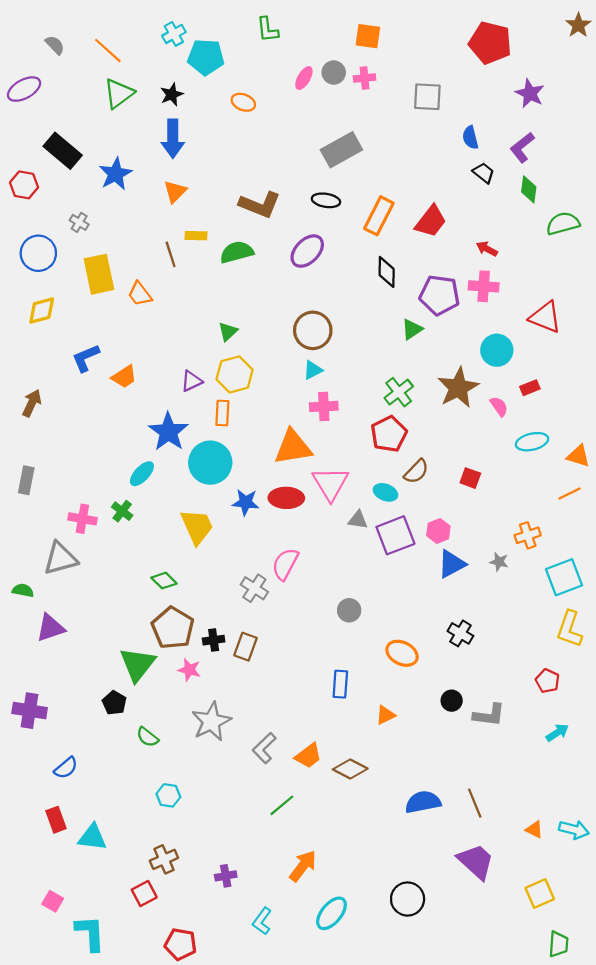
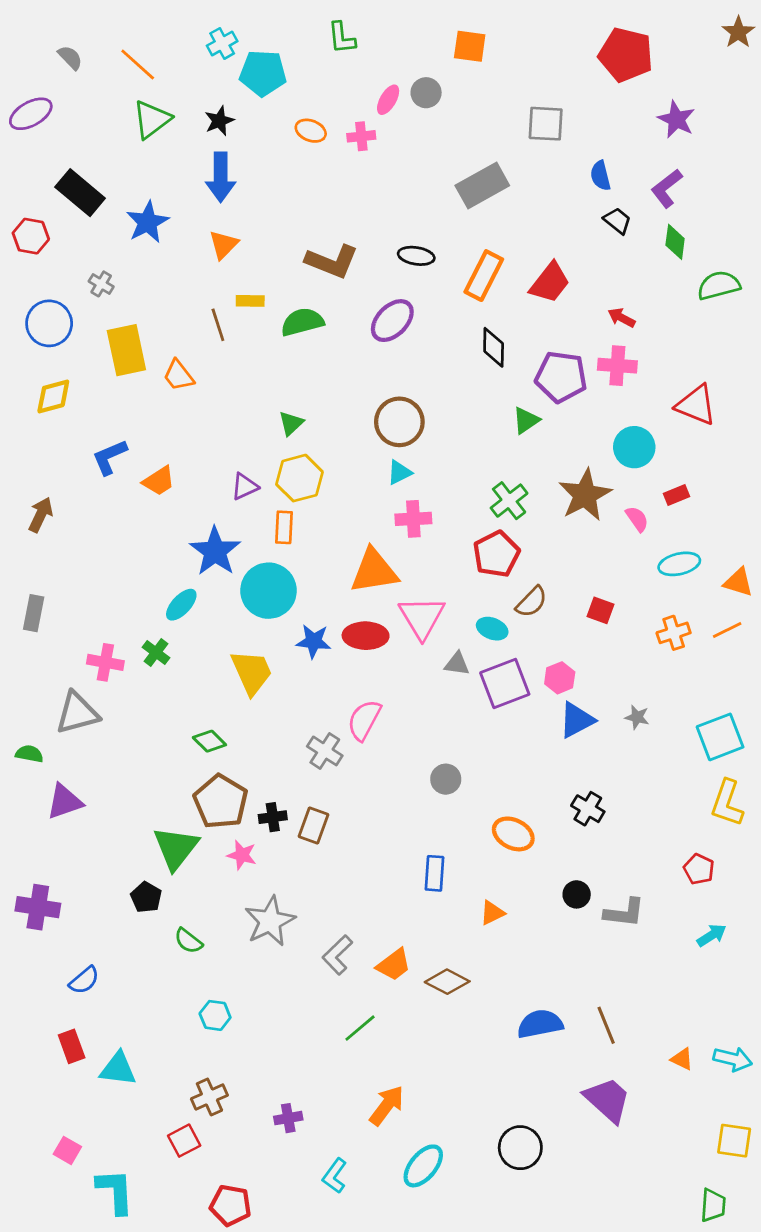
pink cross: (365, 78) -> (361, 136), moved
gray rectangle: (341, 150) -> (482, 186), moved
orange cross: (528, 535) -> (674, 633), moved
yellow square: (540, 894) -> (734, 1141), moved, turned 32

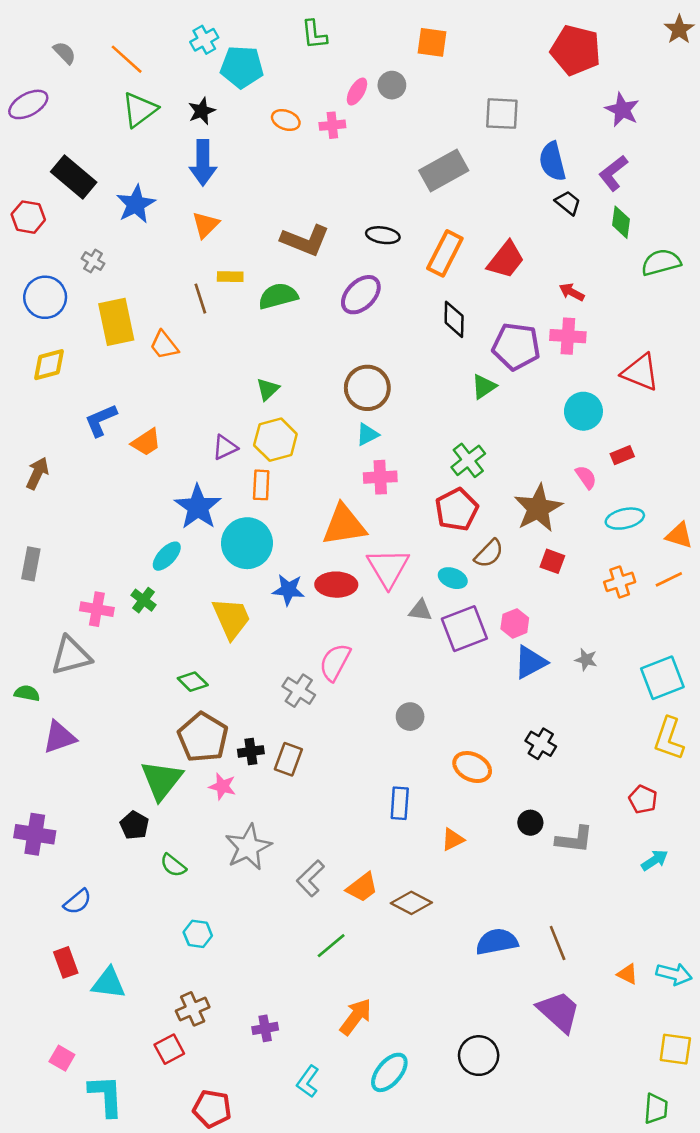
blue semicircle: (600, 176) -> (552, 161), size x1.4
brown star: (585, 495) -> (538, 508), moved

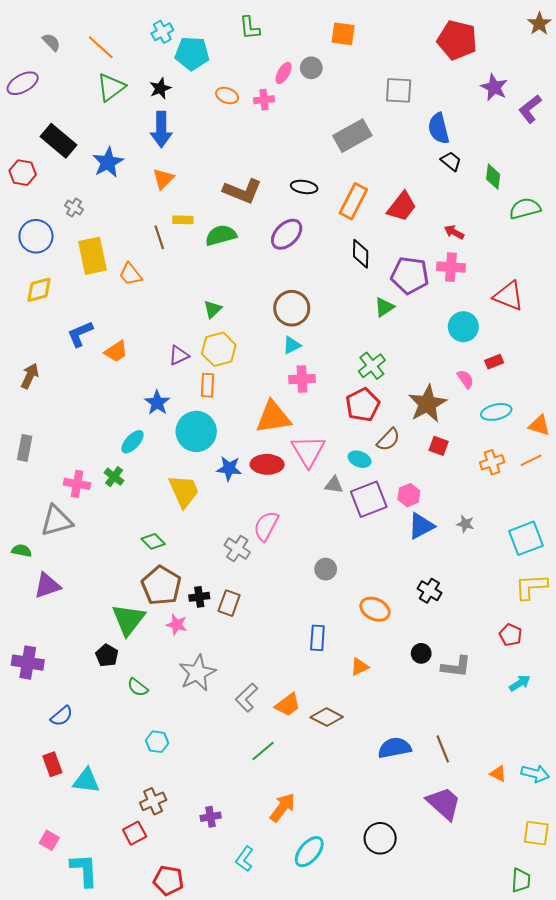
purple L-shape: (613, 173) -> (530, 109), moved
blue star: (198, 507) -> (157, 403), size x0.7
yellow L-shape: (669, 739) -> (531, 587), turned 68

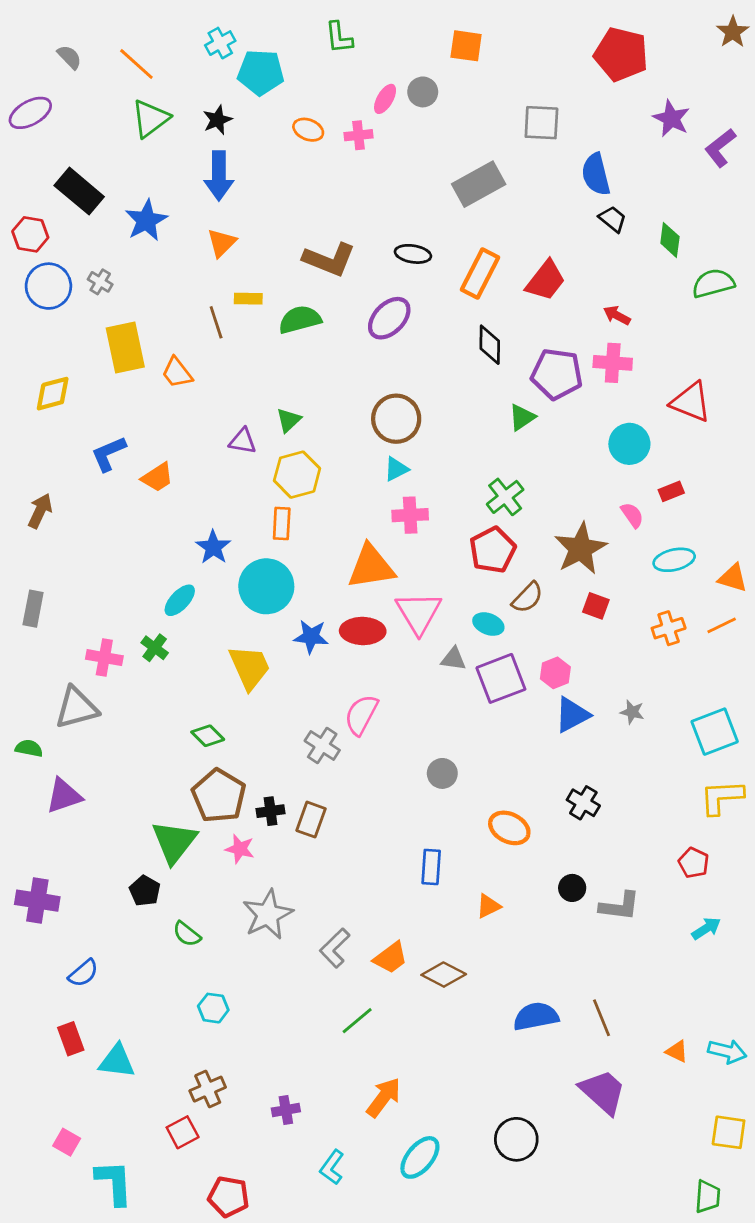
blue circle: (36, 236) -> (48, 286), moved
purple triangle: (179, 355) -> (243, 441), moved, turned 35

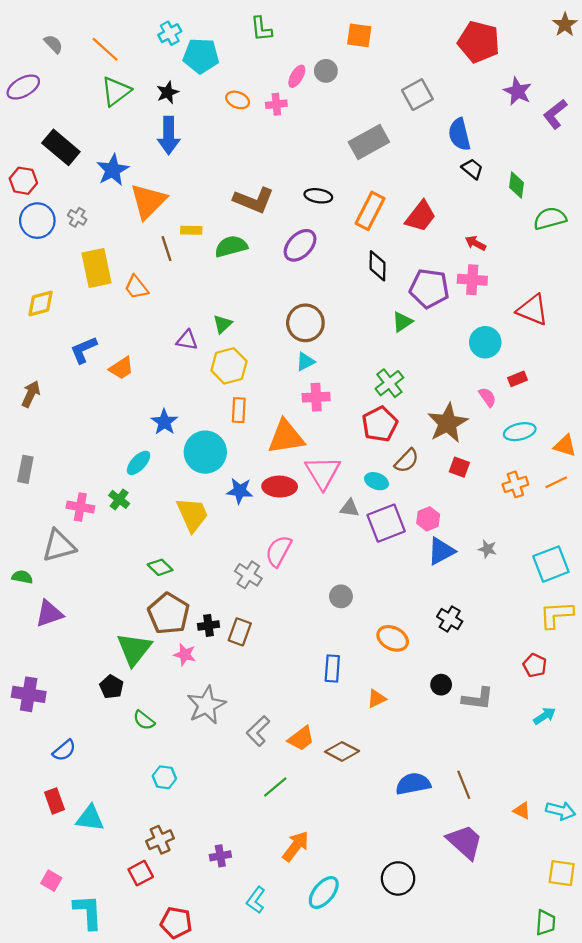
gray square: (541, 123) -> (417, 95), turned -32
orange triangle: (222, 243) -> (148, 201), moved, size x1.6
orange rectangle: (282, 523) -> (239, 410), moved

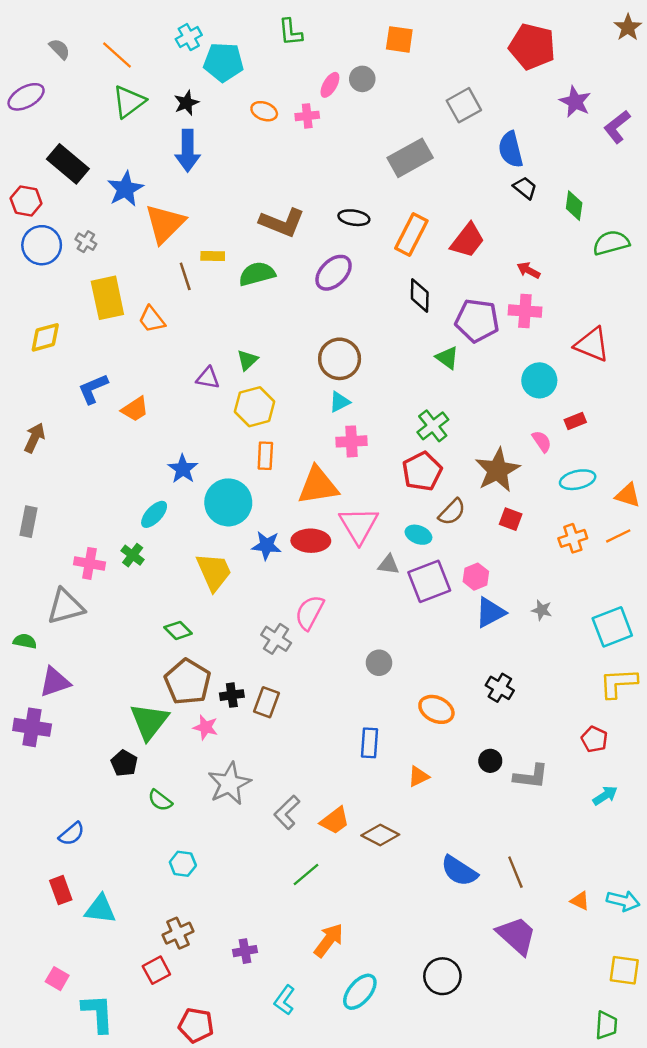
green triangle: (402, 322) -> (447, 358), turned -50
purple cross: (29, 694) -> (32, 727), moved
blue semicircle: (413, 784) -> (459, 871), turned -136

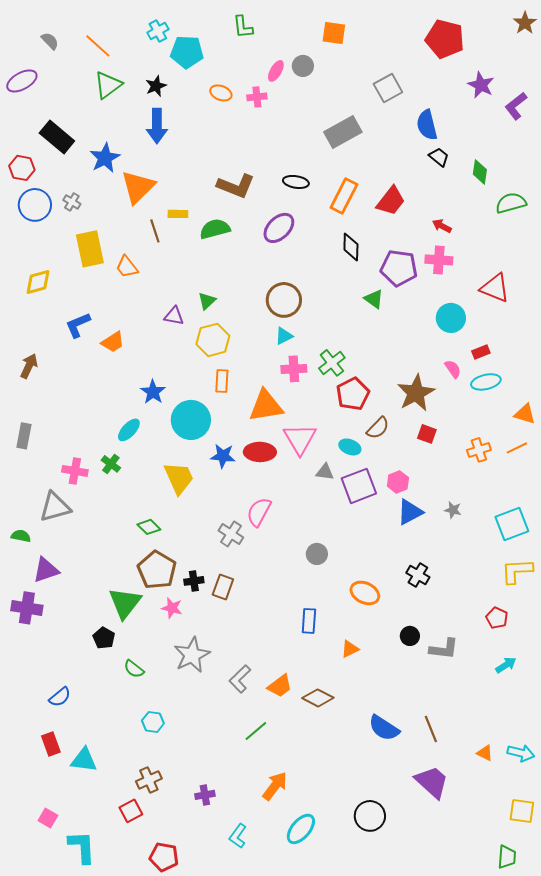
green cross: (433, 426) -> (332, 363), moved
cyan ellipse: (578, 480) -> (486, 382), moved

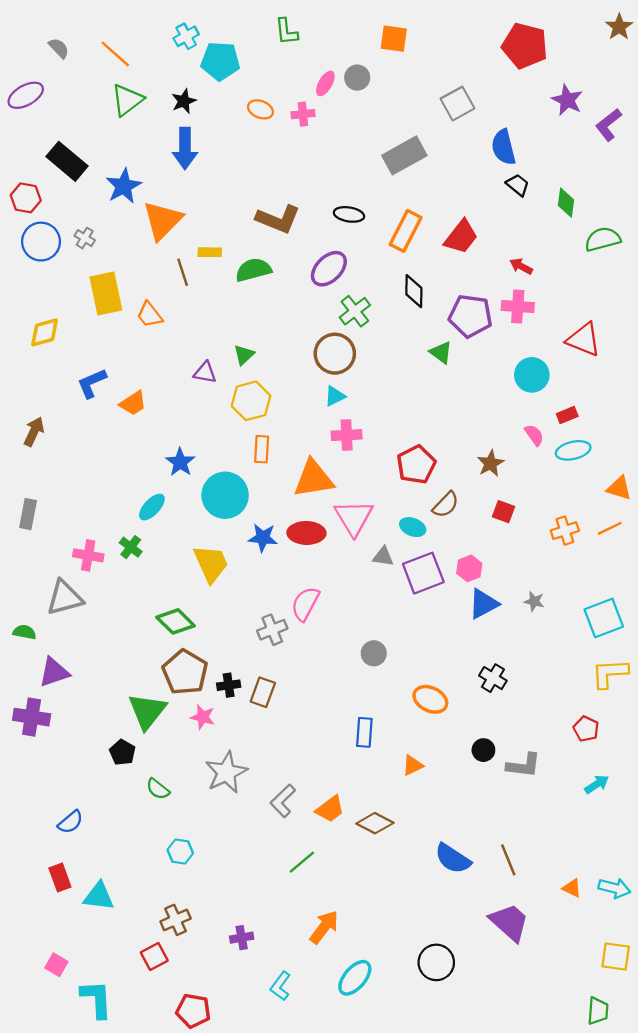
green cross: (332, 363) -> (355, 311), moved
brown star: (416, 393) -> (491, 463), size x0.6
green diamond: (149, 527) -> (176, 621), size x1.4
gray cross: (231, 534) -> (272, 630), turned 35

